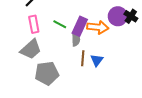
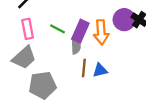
orange arrow: (98, 27) -> (101, 32), turned 80
blue triangle: (97, 60) -> (100, 70), turned 40

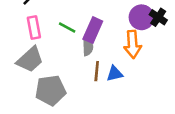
orange arrow: (101, 32) -> (133, 44), moved

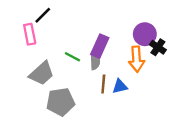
black cross: (158, 17) -> (158, 47), moved
pink rectangle: (34, 28) -> (30, 34), moved
green line: (67, 28) -> (72, 57), moved

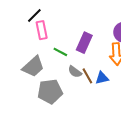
pink rectangle: (30, 34) -> (42, 30), moved
gray semicircle: (95, 61) -> (75, 72), moved, turned 128
brown line: (103, 84) -> (87, 76), turned -35

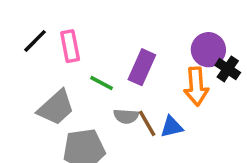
black line: (34, 16) -> (35, 41), moved
gray semicircle: (75, 72) -> (126, 116), turned -32

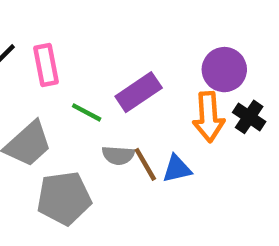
purple rectangle: (142, 67) -> (139, 92), turned 32
black cross: (228, 69) -> (249, 117), moved

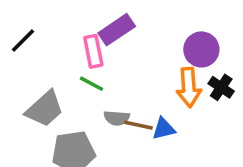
pink rectangle: (46, 65) -> (93, 51), moved
purple rectangle: (139, 92) -> (117, 30), moved
brown line: (145, 164) -> (138, 125), turned -48

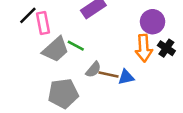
pink rectangle: (93, 51) -> (43, 23), moved
gray trapezoid: (45, 109) -> (56, 49), moved
gray semicircle: (117, 118) -> (93, 70), turned -54

